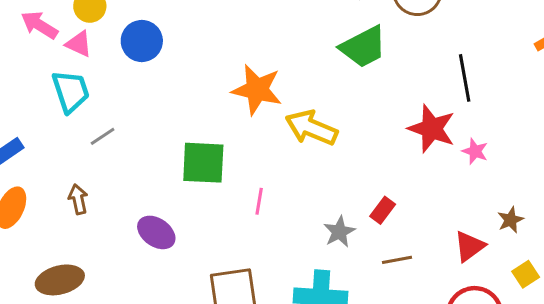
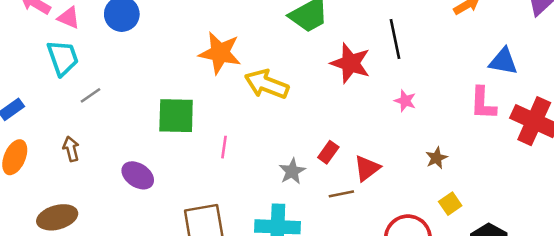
red star: (432, 129) -> (350, 63), moved
red triangle: (469, 246) -> (367, 168), moved

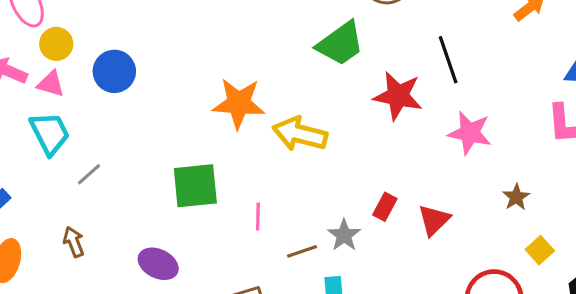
pink star: (405, 101) -> (470, 133), size x1.6
brown line: (341, 194) -> (302, 251), moved

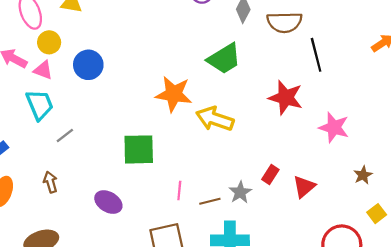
green trapezoid: (340, 44) -> (224, 59), moved
black line: (448, 60) -> (316, 55), moved
pink line: (258, 216) -> (179, 191), moved

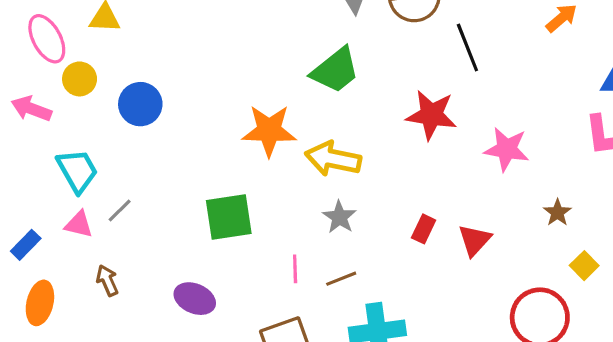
pink triangle: (43, 70) -> (79, 224), moved
gray star: (240, 192) -> (339, 217), moved

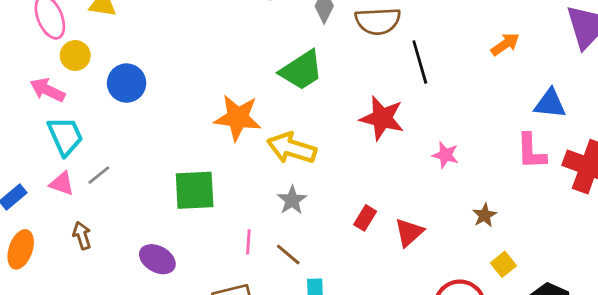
pink arrow: (31, 109) -> (47, 90), moved
pink star: (507, 149) -> (445, 155), size x0.7
brown line: (341, 279) -> (288, 255), turned 56

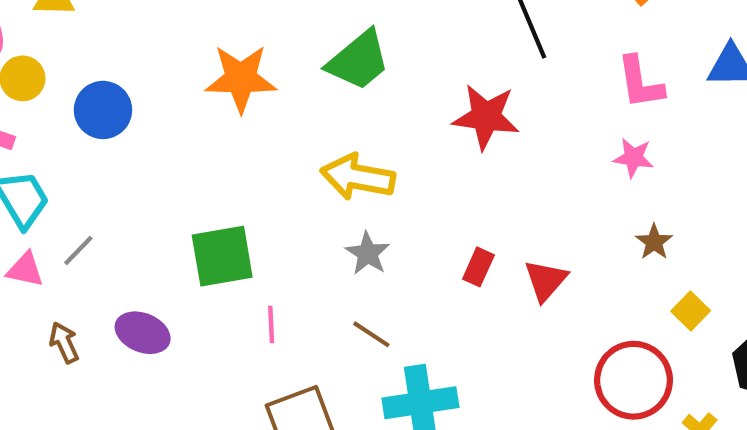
orange star: (238, 118) -> (241, 79), moved
pink L-shape: (531, 151) -> (640, 83), moved
pink star: (445, 155) -> (633, 158), moved
pink line: (248, 242) -> (271, 325), moved
purple ellipse: (157, 259) -> (143, 333), moved

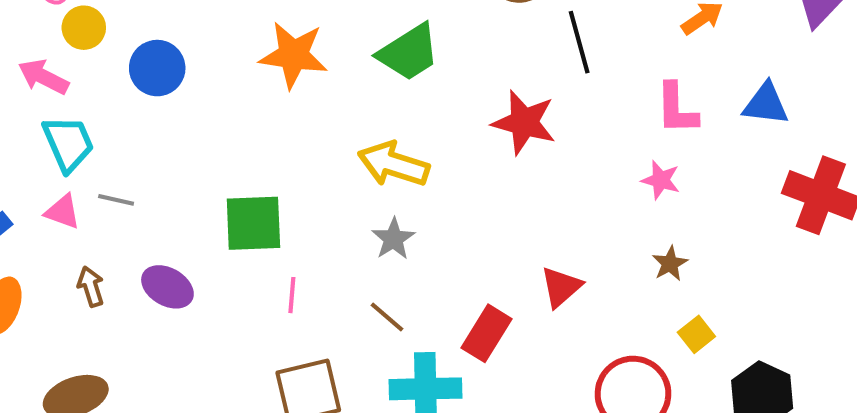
gray line: (78, 250) -> (116, 200), turned 51
red rectangle: (478, 267) -> (487, 333), moved, size x1.5

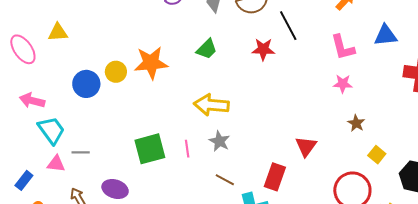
yellow circle: (84, 28) -> (116, 72), moved
green trapezoid: (409, 52) -> (207, 49), size x0.7
red star: (524, 122) -> (263, 49), moved, size x0.7
pink line: (292, 295) -> (187, 149), moved

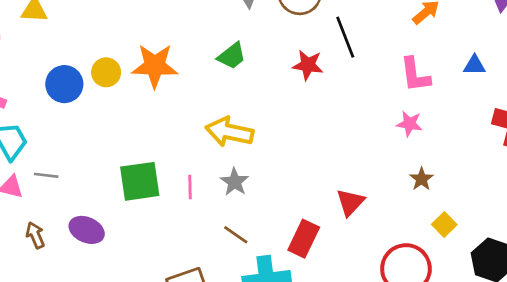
blue triangle: (385, 35) -> (475, 65), size x0.7

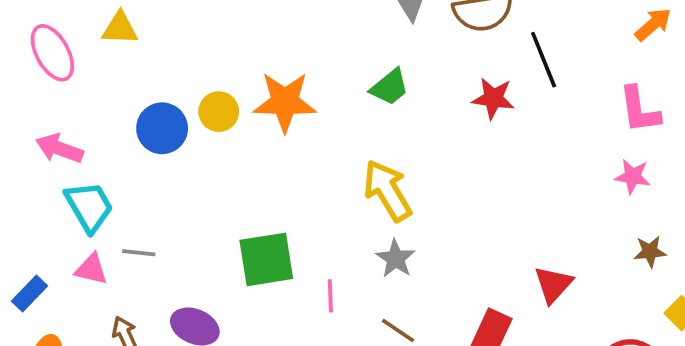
yellow arrow: (229, 132) -> (388, 191), turned 48
brown star: (422, 179) -> (650, 252), turned 30
pink line: (190, 187) -> (330, 296), moved

